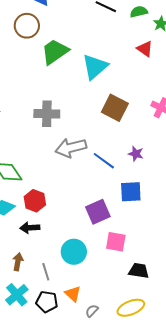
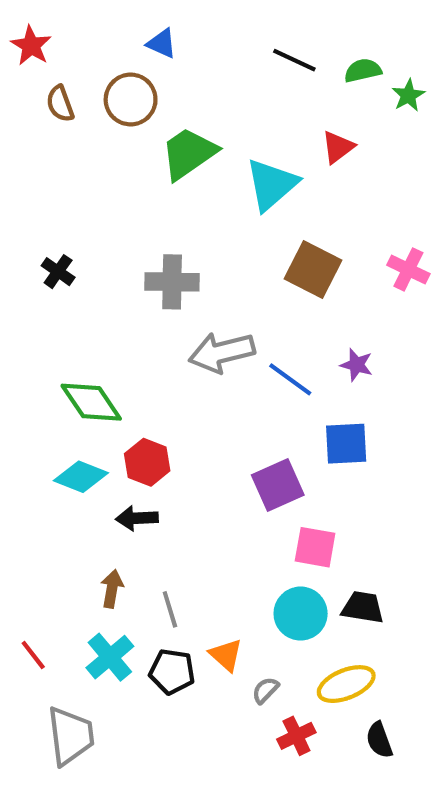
red triangle: (145, 49) -> (338, 147), moved, turned 48
cyan circle: (74, 252) -> (301, 614), moved

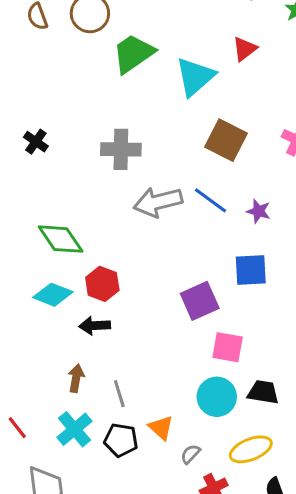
blue line: (290, 379) -> (211, 200), moved

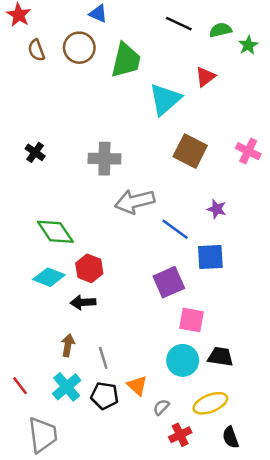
green trapezoid: (133, 54) -> (126, 60), moved, turned 138
blue line: (211, 200) -> (175, 229), moved

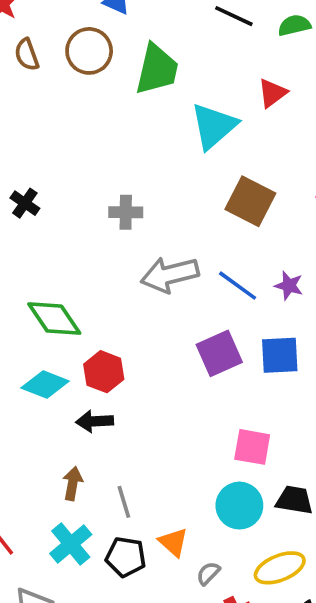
gray cross: (104, 159) -> (126, 212), size x0.7
blue line: (175, 229) -> (238, 286), moved
purple square: (169, 282) -> (219, 353), moved

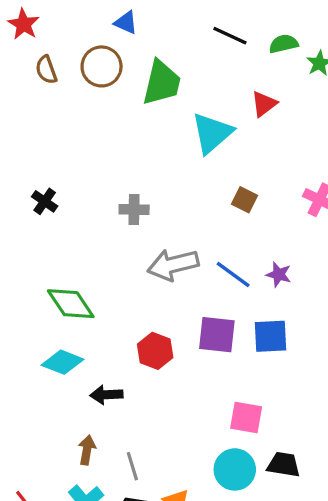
brown square: (250, 201) -> (245, 200), size x0.6
purple square: (219, 353) -> (217, 335), turned 30
red hexagon: (104, 372) -> (155, 351), moved

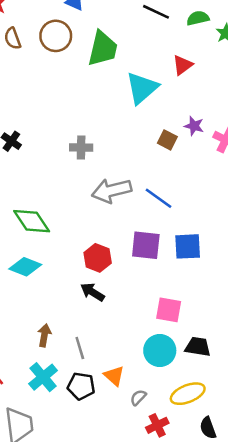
purple star: (279, 274) -> (194, 126), moved
black arrow: (106, 395) -> (93, 292), moved, turned 35

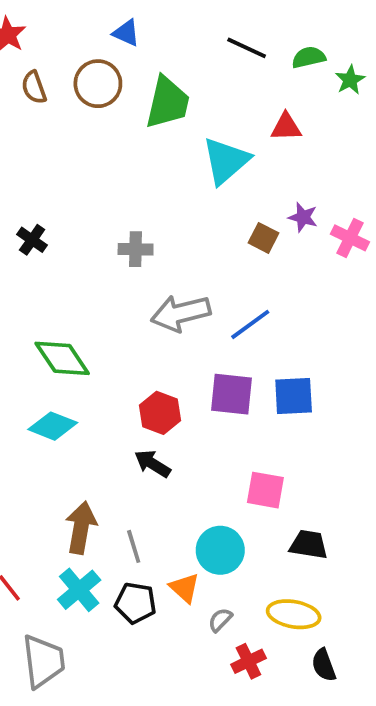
red triangle: (183, 65) -> (286, 127), turned 35
blue line: (158, 198) -> (250, 324), turned -72
brown arrow: (44, 335) -> (81, 528), size x1.5
cyan circle: (160, 350) -> (220, 550), moved
yellow ellipse: (188, 394) -> (294, 614), turned 32

